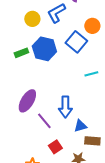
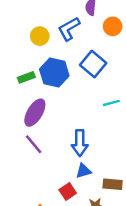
orange circle: (92, 26) -> (113, 26), moved
purple ellipse: (27, 101) -> (35, 113), moved
purple line: (44, 121) -> (34, 144), moved
blue triangle: (80, 126) -> (83, 171), moved

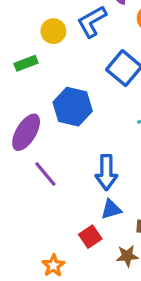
blue hexagon: (54, 73) -> (73, 107), moved
green rectangle: (26, 77) -> (26, 63), moved
purple ellipse: (35, 113) -> (26, 132), moved

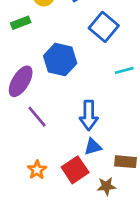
red square: (90, 237) -> (75, 170), size x1.4
orange star: (53, 266) -> (37, 170), moved

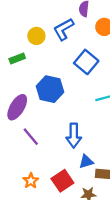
blue triangle: (93, 147) -> (86, 162), moved

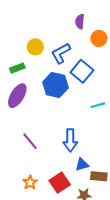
blue L-shape: (64, 29) -> (61, 53), moved
blue hexagon: (50, 89) -> (55, 85), moved
purple ellipse: (17, 107) -> (17, 96), moved

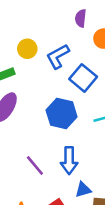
blue hexagon: (55, 85) -> (62, 113), moved
purple line: (30, 141) -> (35, 166), moved

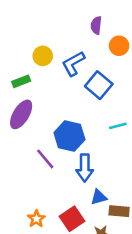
blue hexagon: (62, 113) -> (69, 136), moved
purple line: (35, 166) -> (45, 159), moved

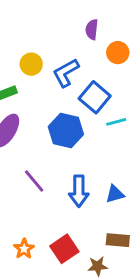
cyan line: (118, 126) -> (116, 122), moved
blue hexagon: (69, 136) -> (66, 130), moved
blue triangle: (99, 197) -> (115, 194), moved

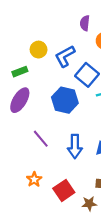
orange star: (24, 249) -> (34, 179), moved

